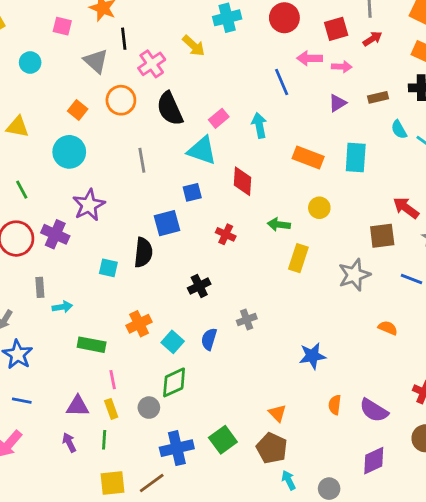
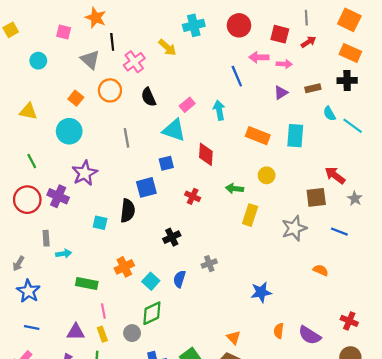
red square: (336, 29) -> (280, 34), turned 30
black semicircle: (170, 109) -> (149, 97), size x0.7

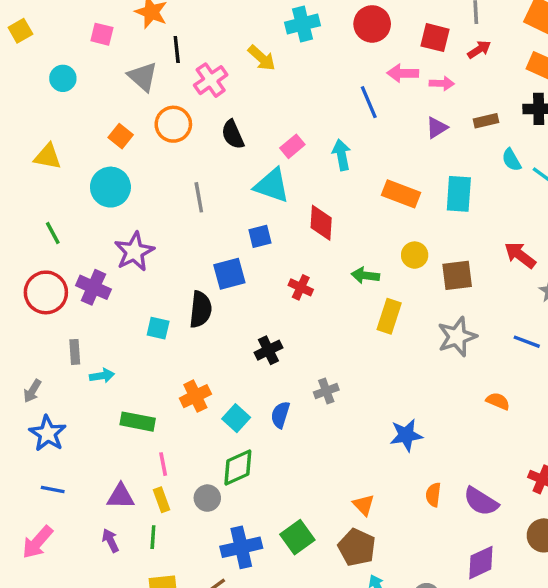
brown square: (316, 197) -> (457, 275), moved

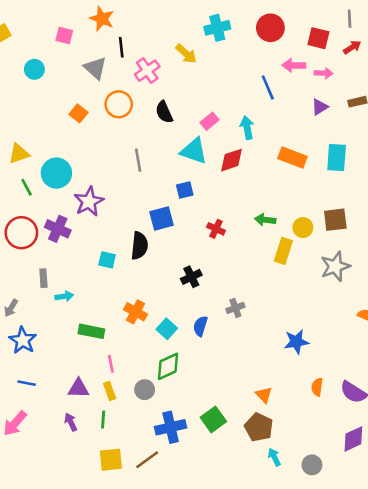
yellow triangle: (48, 157) -> (19, 154), moved, turned -30
cyan circle: (110, 187) -> (56, 173), moved
red diamond: (321, 223) -> (232, 160), moved, turned 68
yellow circle: (415, 255) -> (303, 228), moved
orange cross: (195, 396) -> (136, 312), turned -35

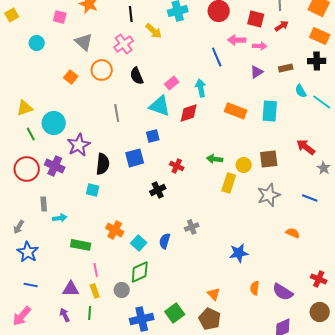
black line: (121, 47) -> (131, 14), moved
black semicircle: (139, 246) -> (103, 164), moved
black cross: (191, 277) -> (158, 190), moved

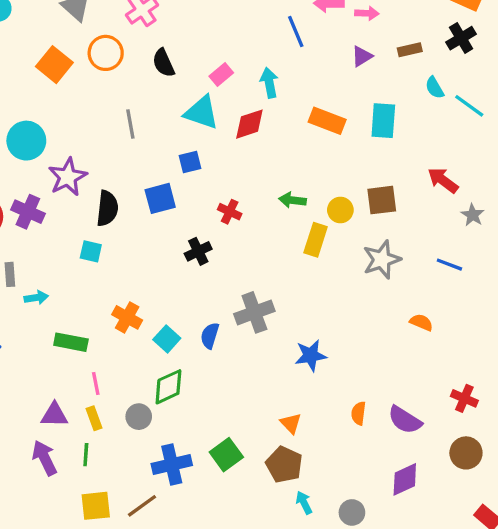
black cross: (317, 61) -> (461, 38), turned -30
orange square: (71, 77) -> (54, 65), size x1.5
gray cross: (192, 227) -> (254, 312), size x1.6
blue star: (239, 253) -> (311, 355), moved
purple arrow: (65, 315) -> (45, 458), size x1.5

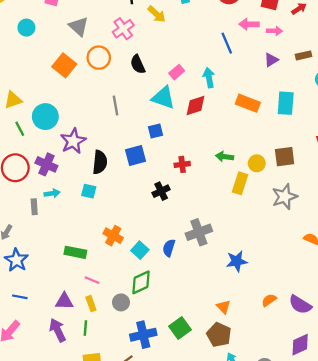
red cross: (230, 212) -> (182, 164), turned -32
cyan arrow: (36, 298) -> (52, 193), moved
pink line: (96, 384) -> (92, 280), turned -56
orange semicircle: (359, 413) -> (269, 300), turned 48

